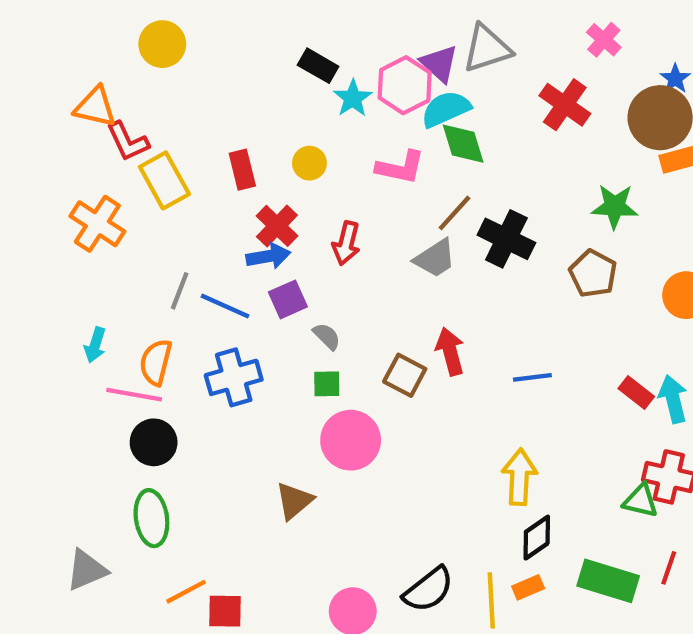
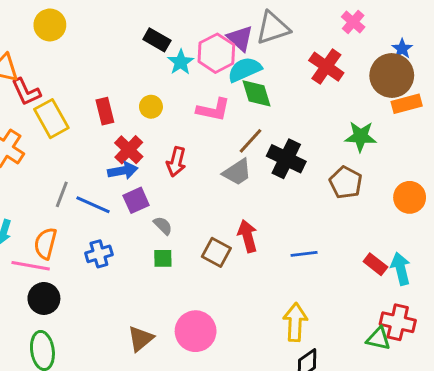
blue cross: (234, 377) -> (99, 254), size x0.7
pink circle: (351, 440) -> (196, 331), moved

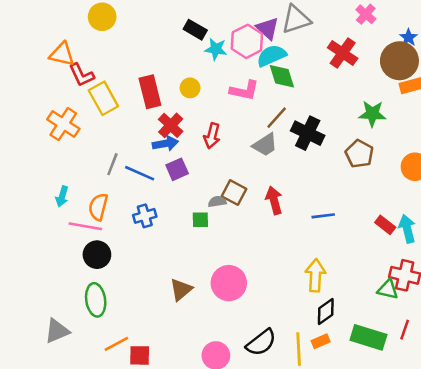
cyan star: (181, 62) -> (216, 49), turned -30
red rectangle: (105, 111) -> (150, 92), size x1.4
gray semicircle: (163, 226) -> (217, 202), moved, turned -54
brown square: (216, 252) -> (234, 193), moved

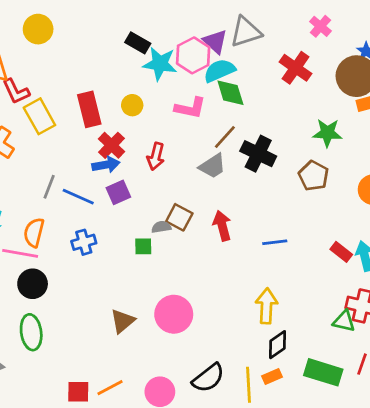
cyan star: (216, 49) -> (160, 64), size x1.4
orange line: (116, 344) -> (110, 388), moved

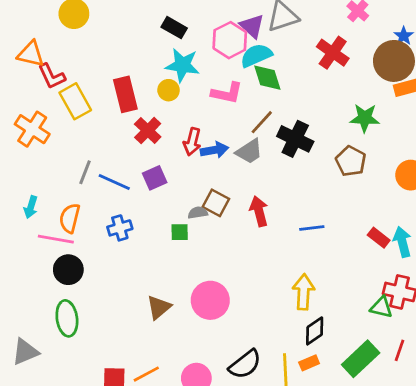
cyan star: (160, 64) -> (182, 65), moved
blue arrow: (106, 165) -> (214, 150), moved
green rectangle: (323, 372) -> (361, 359), turned -60

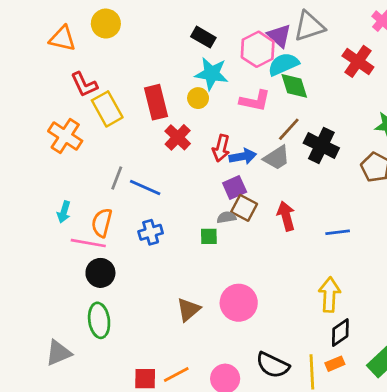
orange triangle: (31, 54) -> (62, 38), moved
purple square: (155, 178) -> (235, 188), moved
black semicircle: (245, 364) -> (273, 365), turned 64

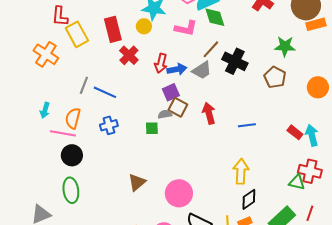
red L-shape: (84, 85) -> (60, 16), turned 30
pink circle: (239, 303) -> (179, 193), moved

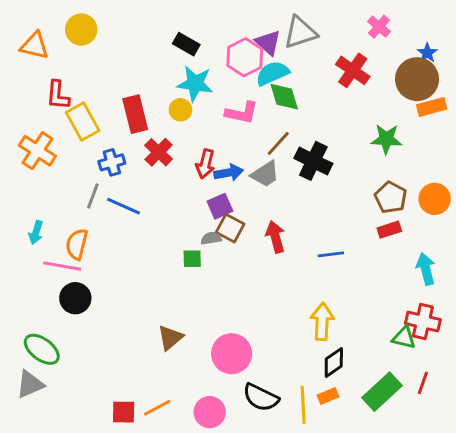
brown pentagon: (275, 77) -> (391, 197), moved
blue cross: (109, 125) -> (112, 162), moved
red rectangle: (295, 132) -> (389, 230), moved, turned -56
green ellipse: (71, 190) -> (42, 349), moved, turned -45

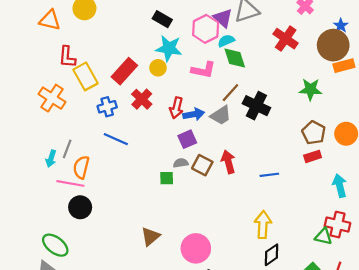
cyan semicircle: (272, 73) -> (226, 41), size x0.7
red rectangle: (135, 114) -> (124, 71), turned 56
gray line: (93, 196) -> (67, 149), moved
brown square: (230, 228) -> (202, 165), moved

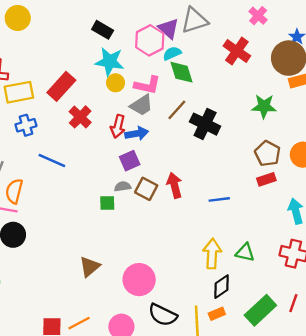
yellow circle: (158, 68) -> (116, 83), moved
yellow rectangle: (86, 76) -> (19, 92), turned -72
blue cross: (107, 107) -> (26, 125), moved
gray trapezoid: (221, 115) -> (141, 105), moved
green triangle: (323, 236) -> (245, 252), moved

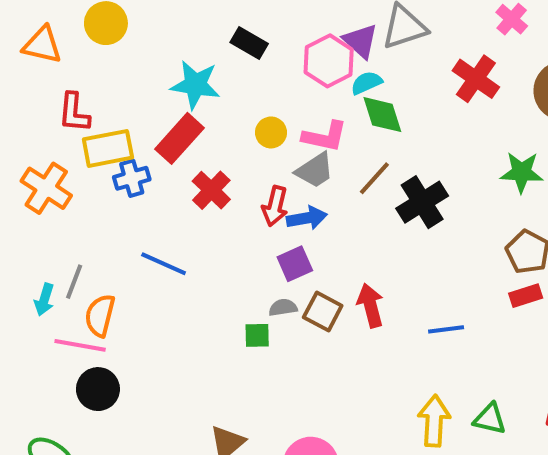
cyan star: (110, 62) -> (195, 85), moved
black cross: (205, 124) -> (422, 202), turned 32
blue cross: (26, 125) -> (132, 178), moved

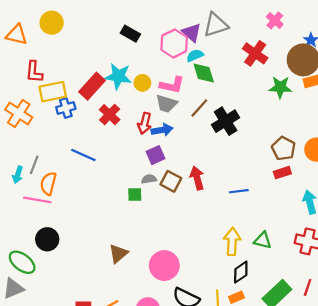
cyan star: (195, 85) -> (118, 76), moved
gray trapezoid: (315, 170) -> (166, 104), turned 50
green star: (522, 172) -> (280, 87), moved
black circle: (98, 389) -> (47, 239), moved

